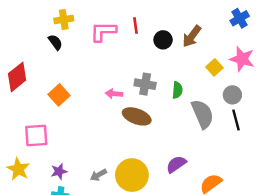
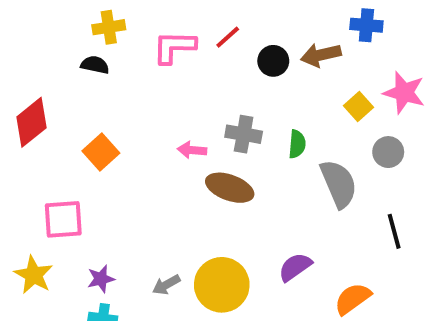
blue cross: (240, 18) -> (366, 25), moved, turned 36
red line: (136, 26) -> (228, 37), turned 56
brown arrow: (192, 36) -> (321, 55), turned 40
black semicircle: (55, 42) -> (95, 65), turned -42
black line: (236, 120) -> (394, 231), moved

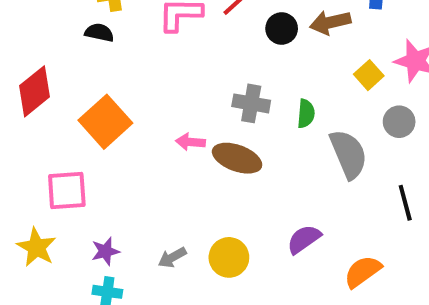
pink arrow: (192, 150) -> (190, 142), moved
orange square: (101, 152) -> (105, 122), size x1.4
yellow circle: (222, 285) -> (229, 257), size x0.7

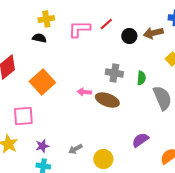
yellow circle: (229, 257) -> (103, 159), moved

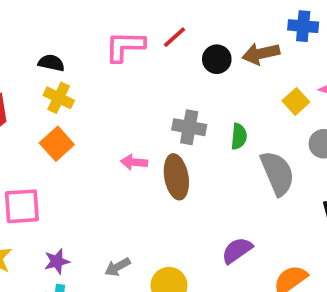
yellow cross: (46, 19) -> (59, 98), moved, turned 35
orange square: (42, 82) -> (57, 144), size x0.7
brown ellipse: (107, 100) -> (176, 177), turned 60

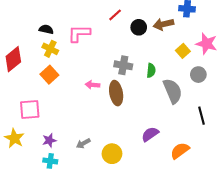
pink L-shape: (125, 46) -> (79, 33), moved

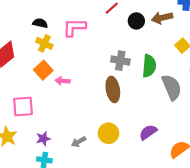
green semicircle: (151, 70) -> (149, 66), size x1.5
pink arrow: (92, 85) -> (63, 81), moved
yellow circle: (112, 154) -> (109, 133), moved

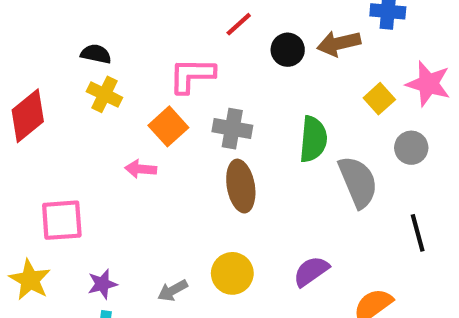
pink L-shape: (74, 27) -> (192, 75), moved
gray cross: (120, 61) -> (232, 129), moved
orange square: (43, 70) -> (168, 126), moved

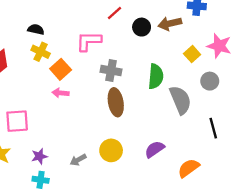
orange square: (168, 126) -> (61, 69), moved

